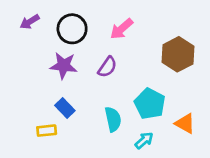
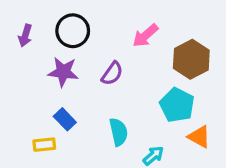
purple arrow: (30, 22) -> (25, 36), moved, turned -42
pink arrow: (122, 29) -> (145, 36), moved
cyan pentagon: (150, 104) -> (177, 105), moved

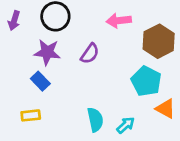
pink arrow: (145, 36) -> (119, 21), turned 35
blue rectangle: (65, 119) -> (40, 81), moved
cyan semicircle: (119, 132) -> (95, 120), moved

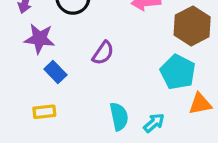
purple star: (47, 52) -> (40, 39), moved
purple semicircle: (90, 54) -> (103, 53), moved
orange triangle: (166, 109) -> (200, 104), turned -40

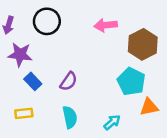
purple semicircle: (103, 53) -> (69, 81), moved
cyan semicircle: (119, 117) -> (70, 117), moved

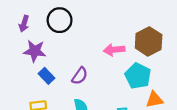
pink arrow: (106, 25) -> (114, 50), moved

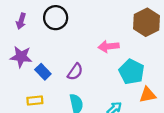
brown hexagon: (149, 41) -> (146, 22), moved
purple star: (35, 51) -> (21, 57), moved

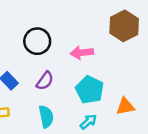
black circle: (56, 18) -> (37, 41), moved
cyan pentagon: (132, 72) -> (90, 90), moved

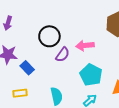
purple semicircle: (45, 81) -> (63, 55), moved

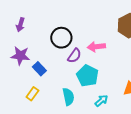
cyan pentagon: (91, 75) -> (87, 76), moved
yellow rectangle: (20, 93) -> (32, 94), turned -48

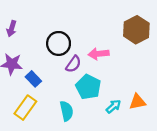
yellow rectangle: (32, 94) -> (25, 108), size x1.5
cyan arrow: (101, 101) -> (113, 106), moved

